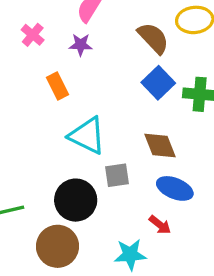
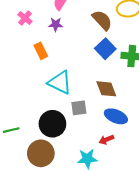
red arrow: (160, 225) -> (106, 140), turned 120

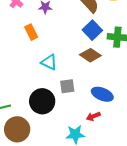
cyan triangle: (60, 83) -> (49, 62), size x0.7
brown diamond: (106, 89) -> (90, 55), moved, turned -35
brown circle: (41, 153) -> (17, 129), moved

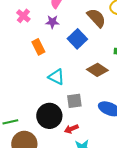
blue square: (92, 30) -> (77, 39), moved
red arrow: (93, 116) -> (71, 129), moved

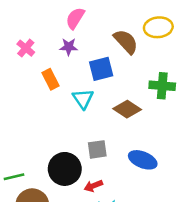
pink cross: (23, 16) -> (26, 48), moved
blue square: (77, 39) -> (101, 69), turned 30
cyan triangle: (56, 77) -> (83, 99), moved, turned 30

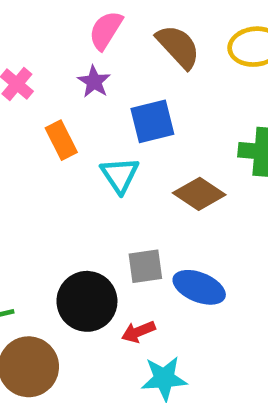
brown semicircle: (126, 42) -> (178, 47), moved
purple star: (69, 47) -> (94, 82), turned 30
blue ellipse: (143, 160) -> (199, 287), moved

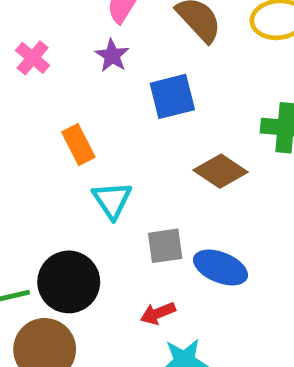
orange rectangle: (61, 140) -> (78, 145), moved
cyan triangle: (120, 175) -> (112, 200), moved
black circle: (87, 301) -> (69, 282), moved

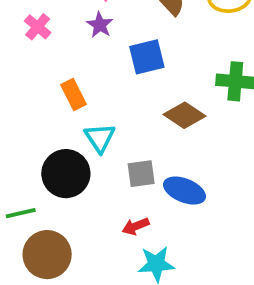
black circle: (69, 282) -> (66, 174), moved

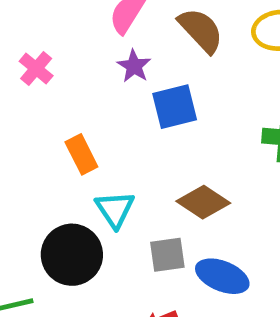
purple star: (100, 25) -> (134, 66), moved
brown diamond: (184, 115) -> (203, 202), moved

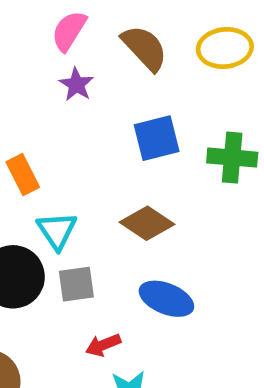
blue square: (175, 107) -> (157, 138), moved
gray square: (167, 255) -> (76, 284), moved

